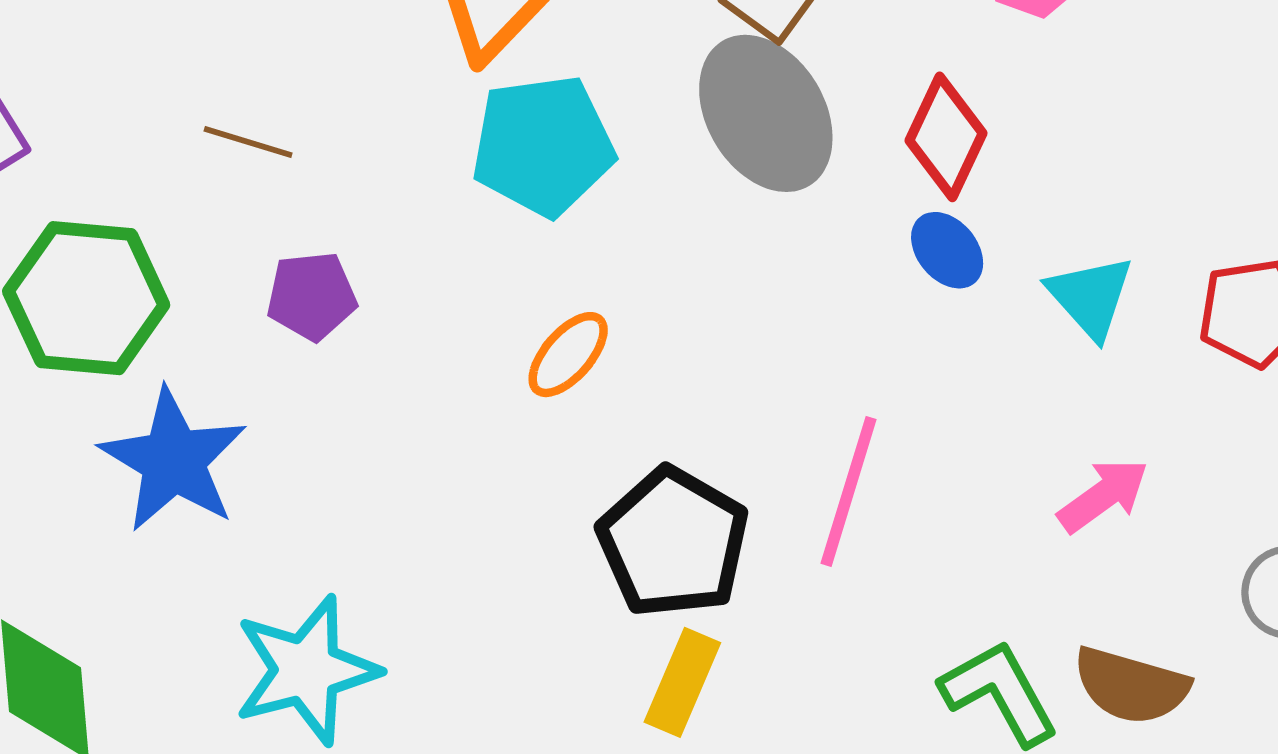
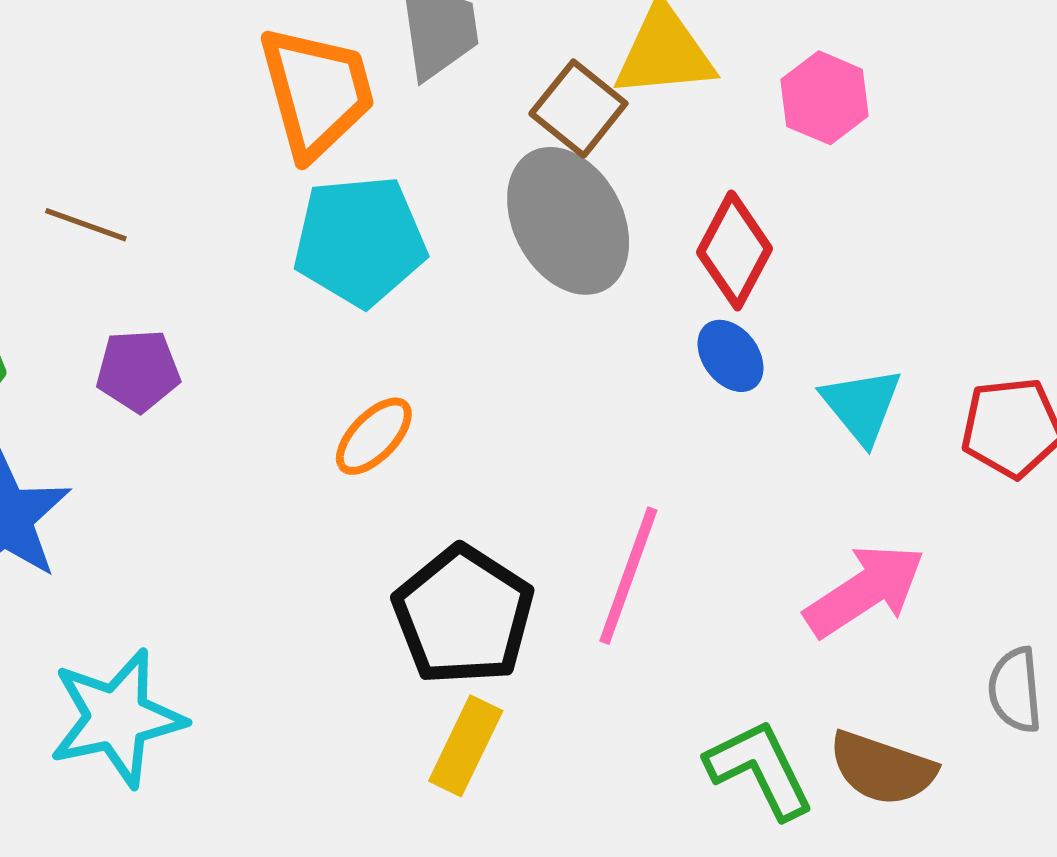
pink arrow: (1103, 495) -> (865, 591), size x1.4

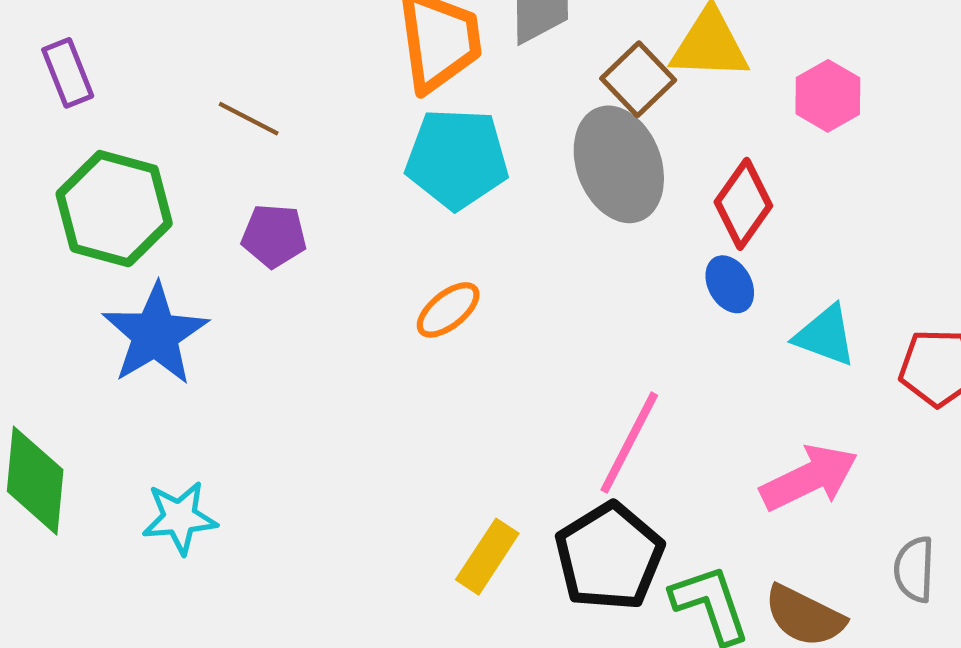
cyan triangle: (862, 405) -> (825, 336), turned -38
black pentagon: (463, 615) -> (609, 557), moved
cyan star: (117, 718) -> (180, 518), moved, size x0.7

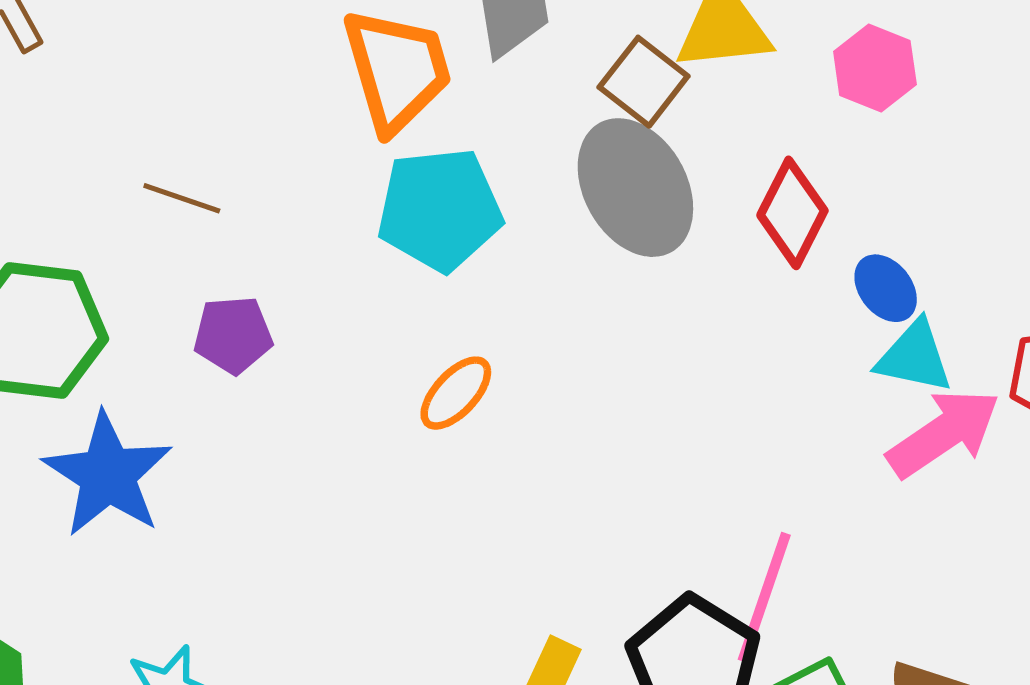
blue ellipse: (730, 284) -> (886, 288), moved
pink line: (629, 443) -> (764, 597), moved
pink arrow: (809, 478) -> (944, 433), moved

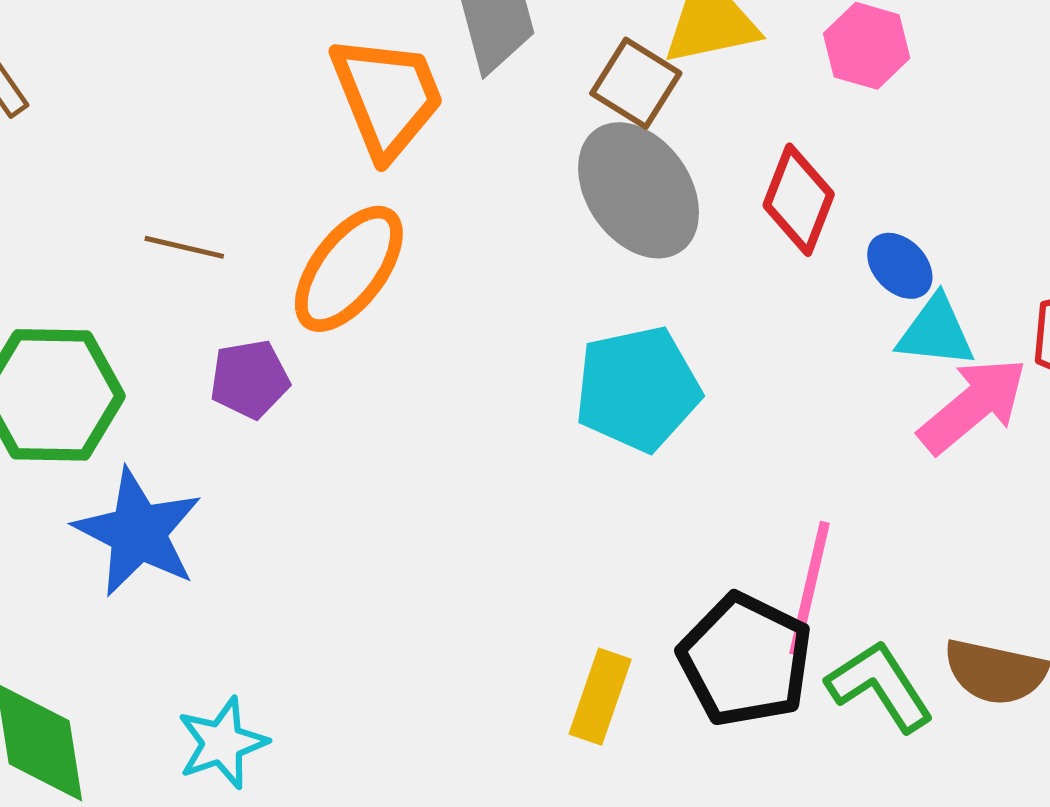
cyan pentagon: (440, 209) -> (638, 389), moved
orange ellipse: (456, 393) -> (349, 269), moved, size x1.6

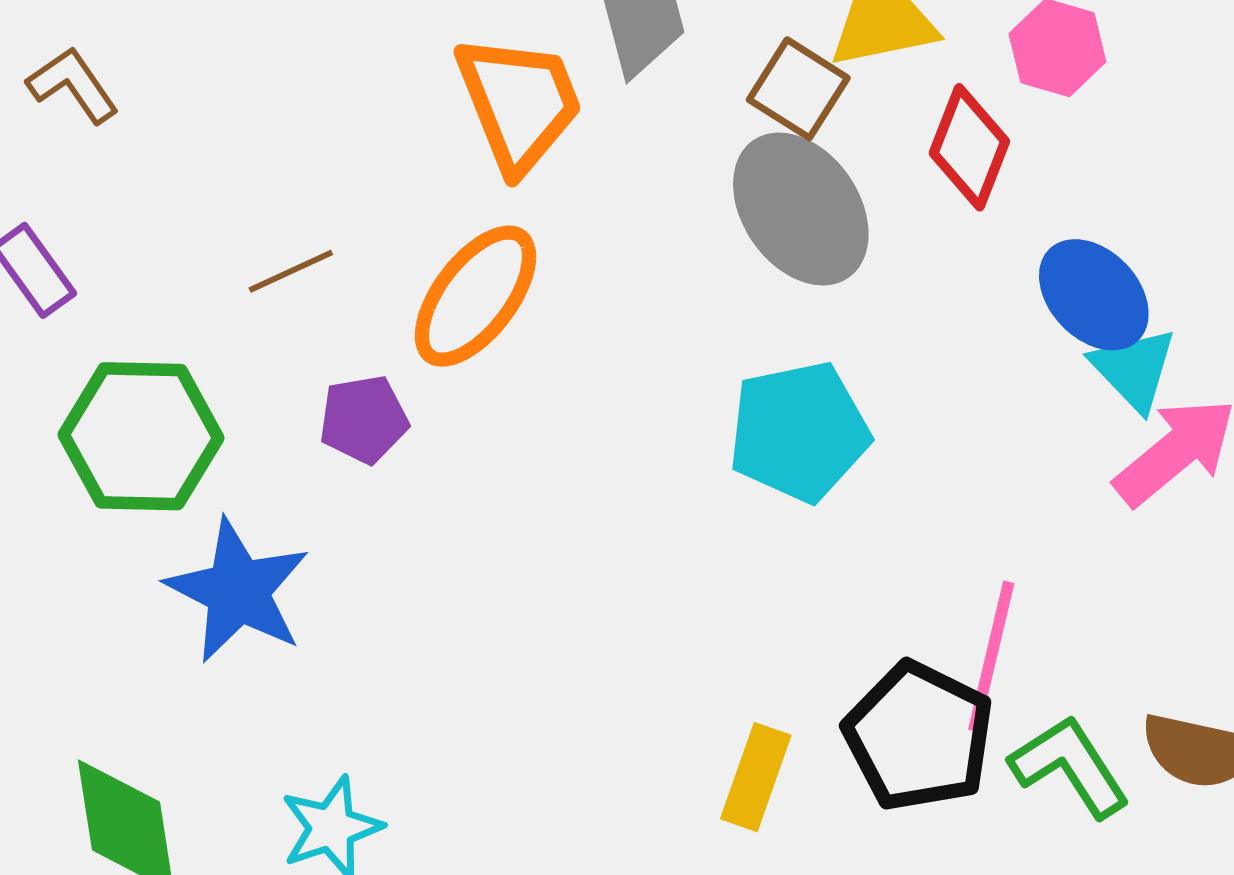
red diamond: (799, 200) -> (969, 147), moved
brown line: (184, 247) -> (291, 271), turned -38
blue ellipse: (900, 266) -> (1094, 295), size x1.5
cyan triangle: (936, 332) -> (1134, 369), turned 40

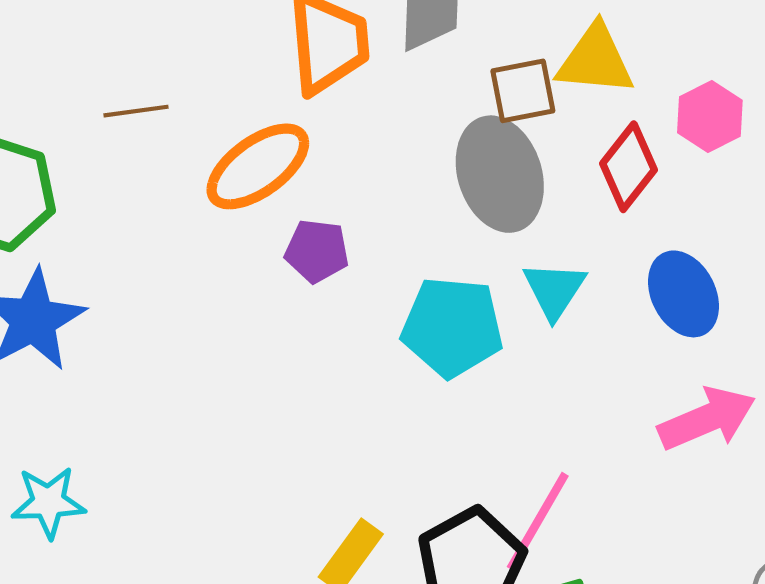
brown square: (798, 89) -> (523, 91), turned 30
cyan triangle: (1134, 369) -> (554, 290), moved
purple pentagon: (364, 419) -> (317, 251), moved

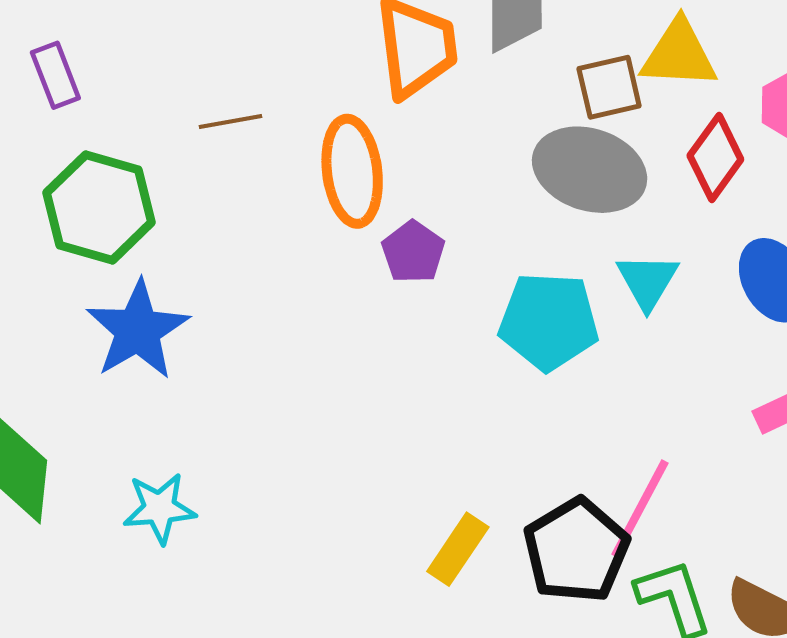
orange ellipse: (258, 166) -> (352, 171), turned -59
gray ellipse: (500, 174) -> (590, 170), turned -52
purple pentagon: (317, 251) -> (413, 252), turned 30

